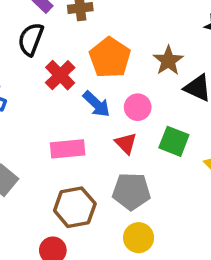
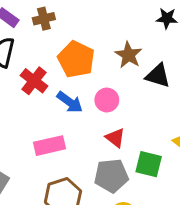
green square: (174, 141) -> (149, 164), moved
red triangle: (126, 143) -> (115, 138), moved

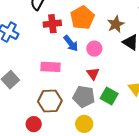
red cross: (34, 81) -> (52, 24), turned 30

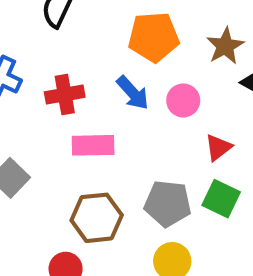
orange pentagon: (82, 18) -> (154, 37), turned 30
red cross: (52, 24) -> (65, 95), moved
red triangle: (93, 74) -> (218, 147), moved, turned 32

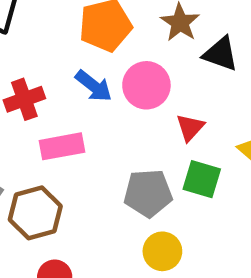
pink circle: (183, 100) -> (146, 85), size x1.4
brown hexagon: (97, 218) -> (35, 213), moved

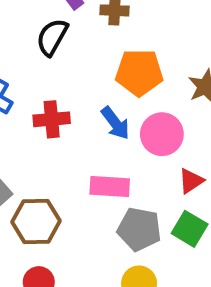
pink rectangle: (62, 146) -> (110, 186), moved

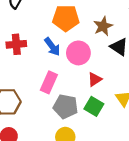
pink rectangle: (110, 186) -> (49, 82), turned -70

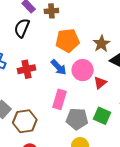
red triangle: (95, 79) -> (100, 83), moved

